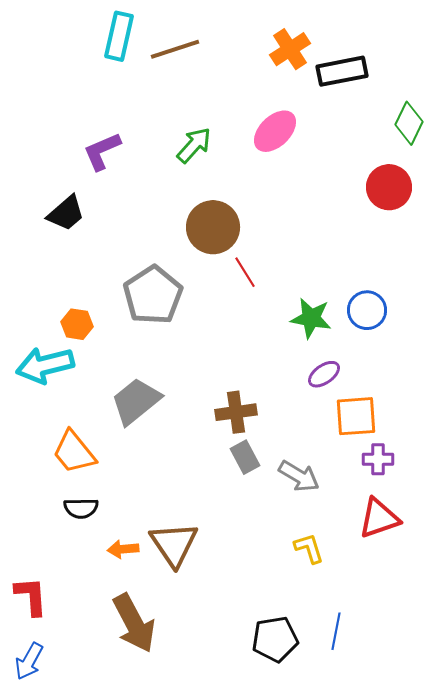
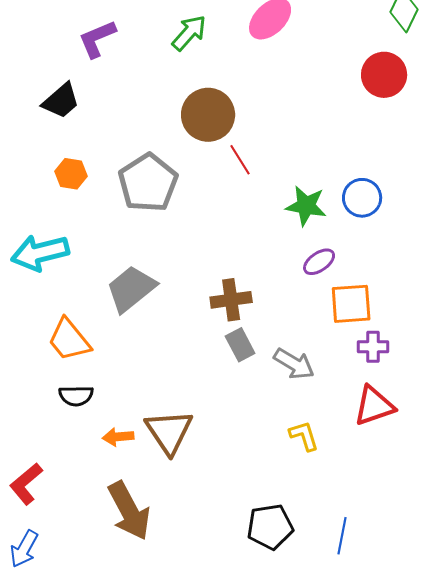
orange hexagon: (77, 324) -> (71, 174), moved
red L-shape: (31, 596) -> (26, 484), turned -126
blue line: (336, 631) -> (342, 536), moved

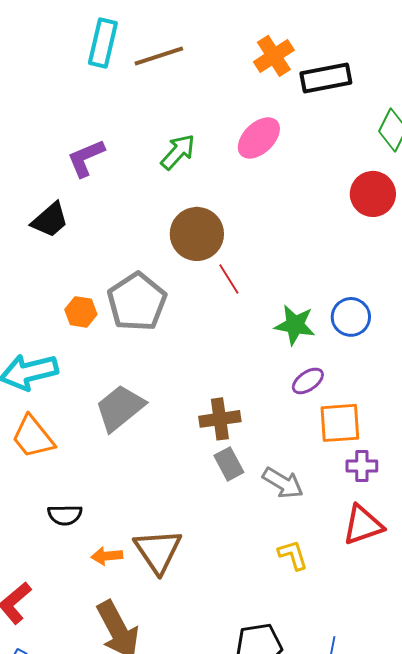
orange hexagon: (71, 174) -> (81, 312), moved
orange trapezoid: (69, 340) -> (33, 437), moved

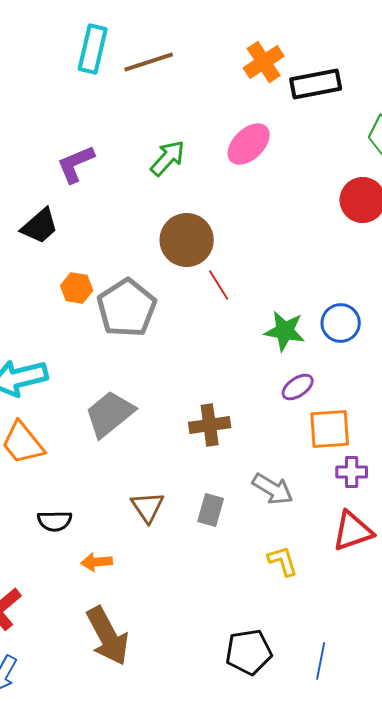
orange hexagon: (81, 312) -> (77, 288), moved
gray rectangle: (229, 464) -> (211, 510), moved, turned 44
brown triangle: (158, 551) -> (148, 507), moved, size x0.7

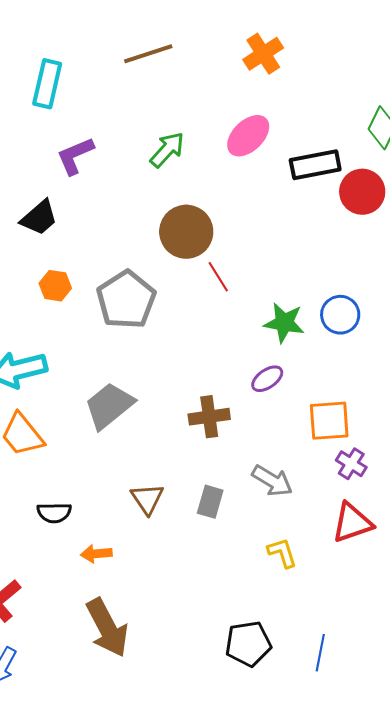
cyan rectangle: (93, 49) -> (47, 84), moved
black rectangle: (316, 84) -> (315, 165), moved
orange hexagon: (77, 288) -> (55, 286), moved
purple ellipse: (298, 387) -> (267, 379), moved
purple cross: (352, 472) -> (351, 464), turned 32

